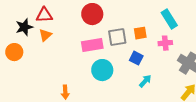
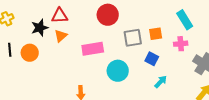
pink rectangle: (92, 45) -> (93, 49), moved

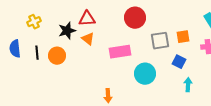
orange triangle: (61, 36) -> (88, 39), turned -40
cyan arrow: (161, 82) -> (188, 85), turned -40

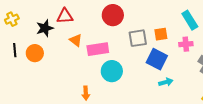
orange triangle: (88, 39) -> (76, 40), moved
blue square: (179, 62) -> (157, 59), size x1.5
cyan circle: (145, 74) -> (112, 71), moved
cyan arrow: (188, 85) -> (166, 82), turned 72

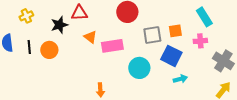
cyan circle: (112, 71) -> (139, 68), moved

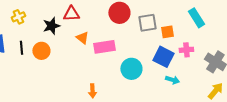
gray square: (152, 35) -> (147, 23), moved
pink cross: (200, 41) -> (186, 50), moved
cyan arrow: (180, 79) -> (172, 80), turned 32

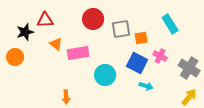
pink cross: (186, 50) -> (160, 56), turned 32

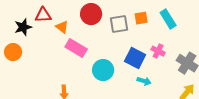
orange square: (141, 38) -> (141, 18), moved
orange triangle: (56, 44) -> (62, 27), moved
pink rectangle: (78, 53) -> (76, 48), turned 40

